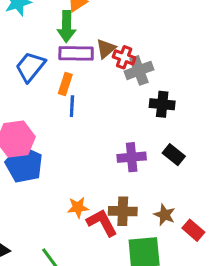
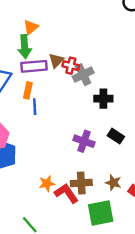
purple cross: (132, 157) -> (84, 141), turned 30

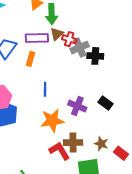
green arrow: (25, 47) -> (52, 14), moved
black cross: (103, 99) -> (95, 56), moved
blue line: (35, 107) -> (45, 89), moved
orange star: (47, 183) -> (52, 121), moved, size x1.6

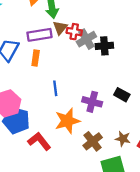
brown cross: (73, 143) -> (93, 141), turned -30
red L-shape: (59, 151) -> (39, 141), moved

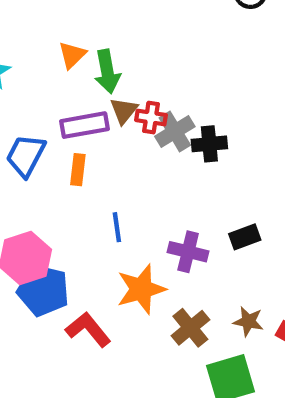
black rectangle: (122, 95) -> (245, 237), turned -48

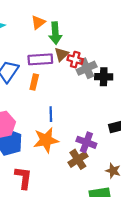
purple cross: (188, 252) -> (86, 142), moved
orange star: (141, 289) -> (46, 140), moved
brown cross: (190, 328) -> (78, 159), moved
red L-shape: (88, 330) -> (23, 178), moved, turned 40

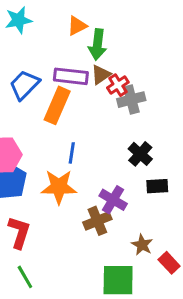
red cross: (75, 60) -> (118, 85), turned 32
black cross: (104, 77) -> (140, 154), moved, turned 30
orange rectangle: (34, 82) -> (57, 105), size x1.6

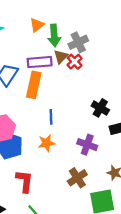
gray cross: (131, 100) -> (78, 42), moved
orange star: (59, 187) -> (46, 143), size x0.7
brown cross: (97, 221) -> (77, 178), moved

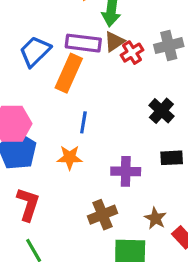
gray cross: (78, 42) -> (169, 46), moved
black cross: (100, 108) -> (161, 111), moved
purple cross: (87, 145) -> (126, 171), turned -30

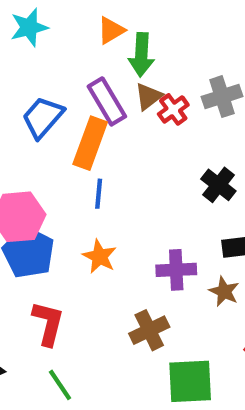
purple rectangle: (83, 43) -> (107, 101), turned 56
blue line: (83, 122) -> (99, 194), moved
orange star: (70, 157) -> (100, 257), turned 30
brown star: (155, 218) -> (224, 291), moved

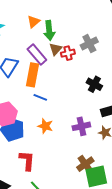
red cross: (173, 109) -> (68, 53), turned 32
blue line: (99, 194) -> (40, 97), turned -64
brown cross: (149, 330) -> (85, 164), moved

